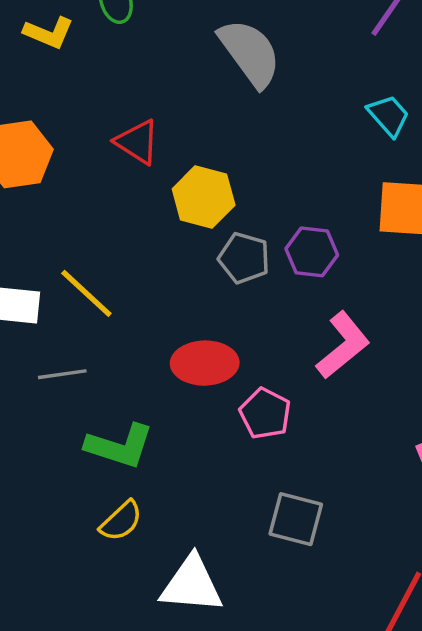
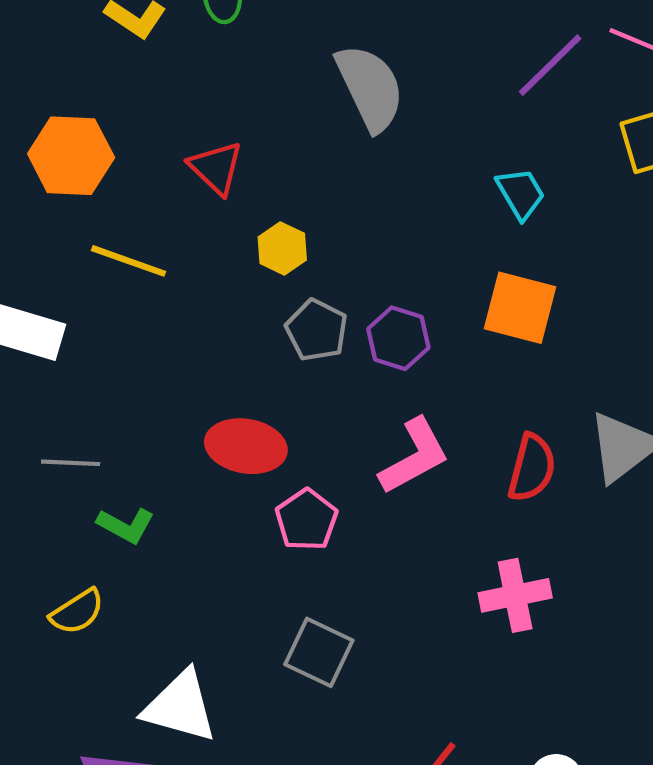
yellow hexagon: (204, 197) -> (282, 248), size x0.7
yellow line: (86, 293) -> (129, 261), moved, turned -34
gray line: (62, 374) -> (71, 463), moved
green L-shape: (120, 446) -> (126, 525), size x0.7
yellow semicircle: (121, 521) -> (77, 612), moved

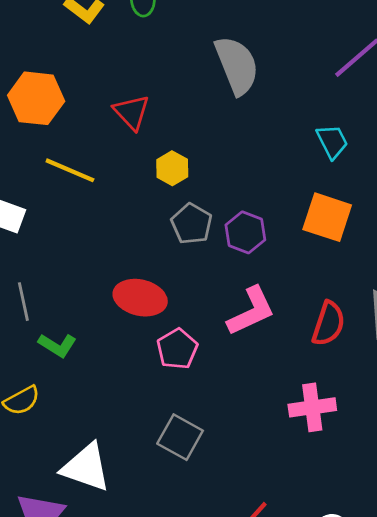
gray line: (71, 463) -> (23, 302), turned 72

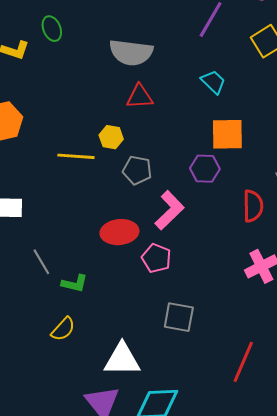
gray semicircle: (237, 65) -> (131, 52), turned 138
red triangle: (132, 112) -> (140, 97), moved, turned -32
yellow line: (70, 170) -> (76, 156), moved
purple hexagon: (245, 232) -> (205, 169), moved
pink L-shape: (251, 311) -> (169, 210), moved

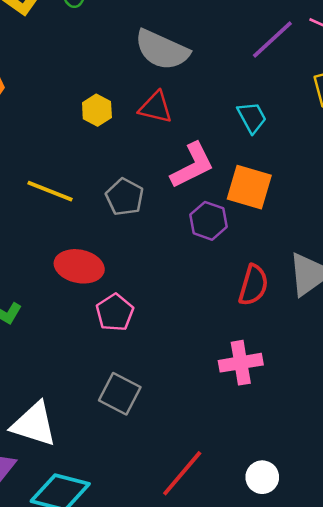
yellow hexagon: (111, 137) -> (97, 110), moved
yellow line: (76, 156) -> (50, 191), moved
pink L-shape: (169, 210) -> (192, 165), moved

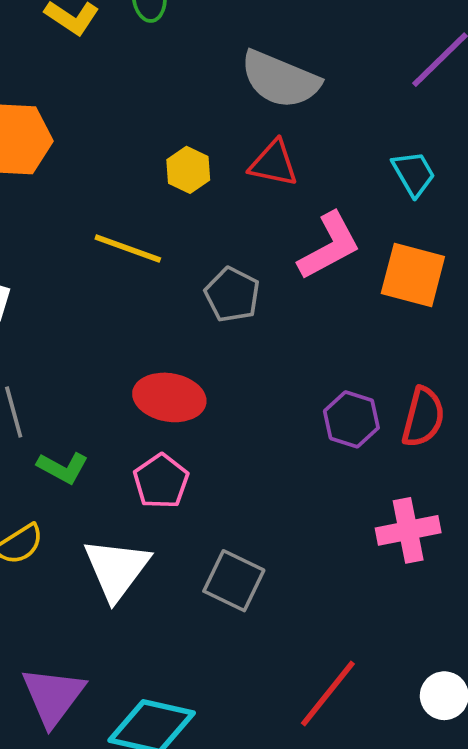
yellow line: (50, 191) -> (128, 248), moved
purple hexagon: (209, 221) -> (351, 419), moved
pink pentagon: (115, 313) -> (161, 481), moved
white triangle: (34, 424) -> (117, 569), moved, turned 51

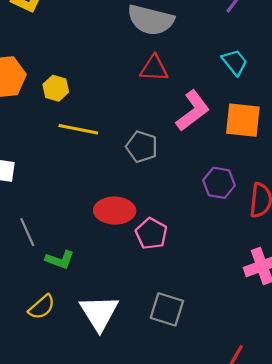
yellow hexagon: (188, 170) -> (56, 88), moved
purple hexagon: (351, 419) -> (219, 183), moved
pink pentagon: (161, 481) -> (151, 234), moved

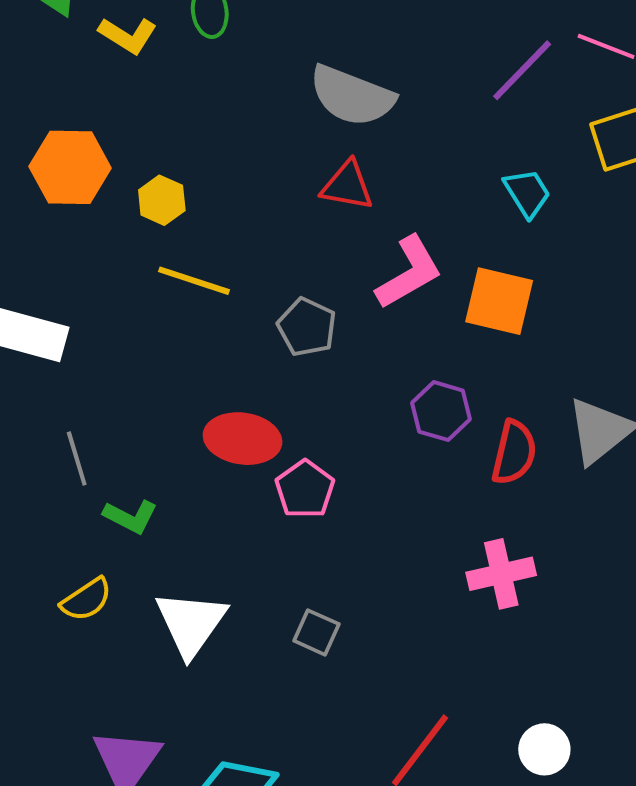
cyan trapezoid: (235, 62) -> (527, 193), moved
gray square: (167, 309) -> (316, 632), size x0.7

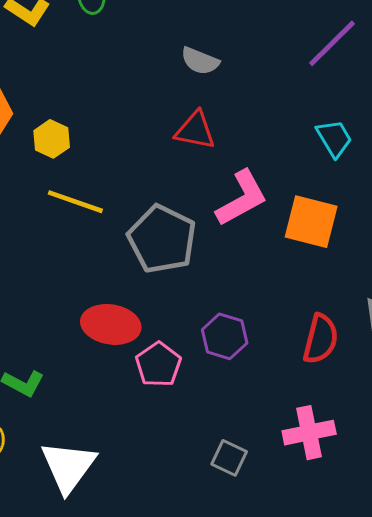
gray semicircle: (352, 96) -> (200, 61), size x0.6
gray pentagon: (307, 327) -> (162, 239), size x1.5
purple hexagon: (441, 411) -> (225, 336), moved
gray square: (316, 632) -> (229, 458), moved

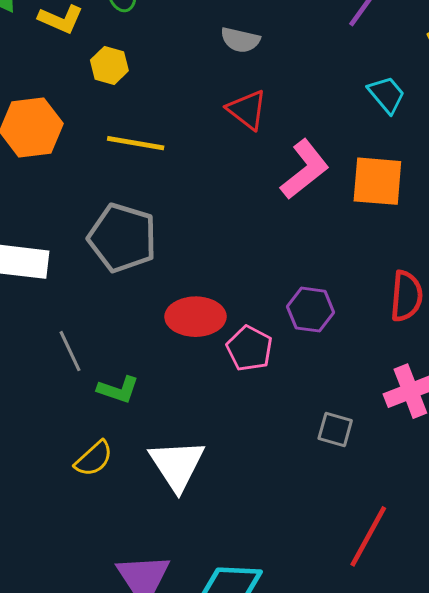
red triangle: (195, 130) -> (247, 110), turned 36
yellow hexagon: (52, 139) -> (109, 65), moved
yellow line: (75, 202) -> (136, 143), moved
gray pentagon: (162, 239) -> (122, 238), moved

